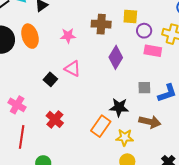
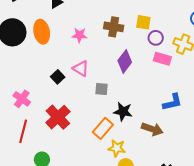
gray square: (144, 88) -> (101, 89), moved
red cross: (55, 119) -> (58, 117), size x1.4
yellow star: (125, 137) -> (117, 148), moved

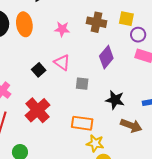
black star: (123, 112) -> (115, 100), moved
orange rectangle: (103, 128) -> (82, 123), turned 55

